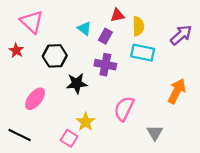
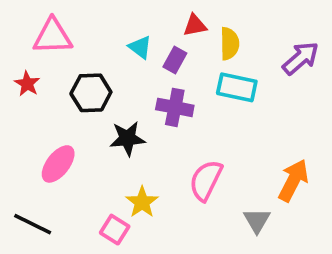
pink triangle: (32, 22) -> (53, 36), turned -45
orange arrow: (177, 91) -> (293, 180), moved

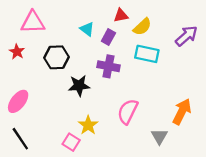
yellow semicircle: (230, 44) -> (142, 27), turned 48
pink ellipse: (58, 164) -> (18, 101), moved
black line: (33, 224) -> (20, 139), turned 30

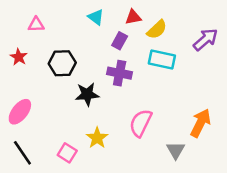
pink triangle: (33, 22) -> (36, 25), size x0.6
cyan triangle: (87, 29) -> (96, 17), moved
pink square: (71, 142) -> (67, 153), moved

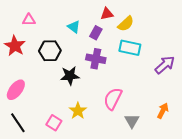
cyan triangle: (96, 17) -> (74, 27), moved
purple arrow: (205, 39) -> (165, 65), moved
red star: (19, 57) -> (15, 46), size x1.5
orange arrow: (200, 123) -> (163, 111), moved, size x0.7
gray triangle: (176, 150) -> (132, 121), moved

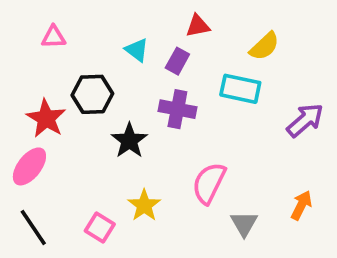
yellow semicircle: (126, 24) -> (264, 46), moved
red star: (15, 46) -> (46, 118), moved
black star: (70, 76) -> (129, 141), turned -30

